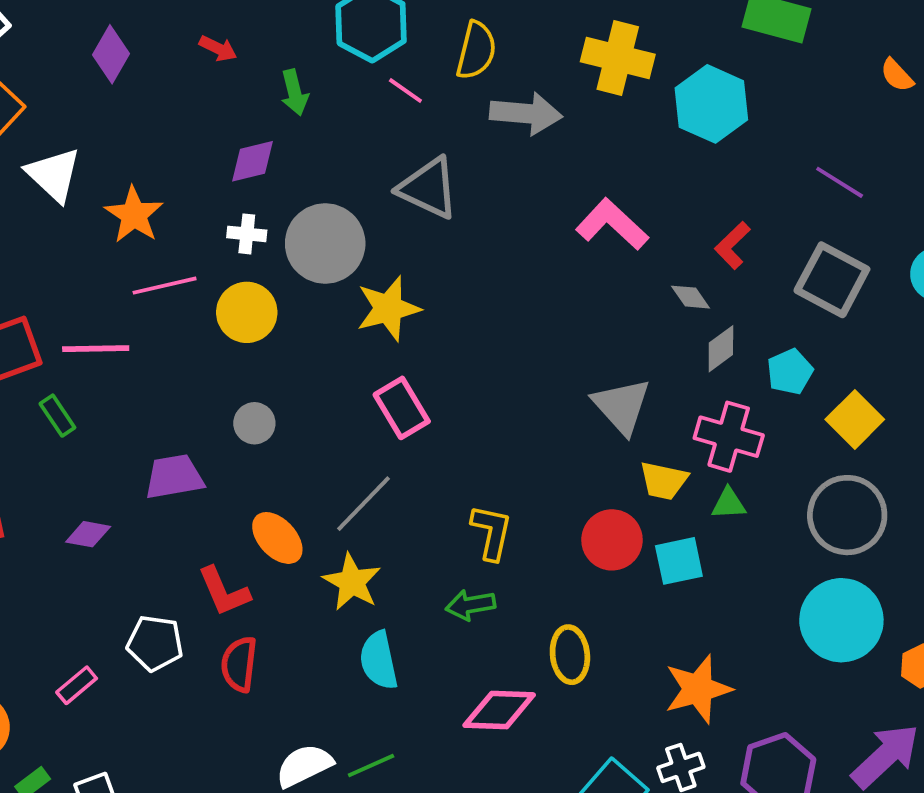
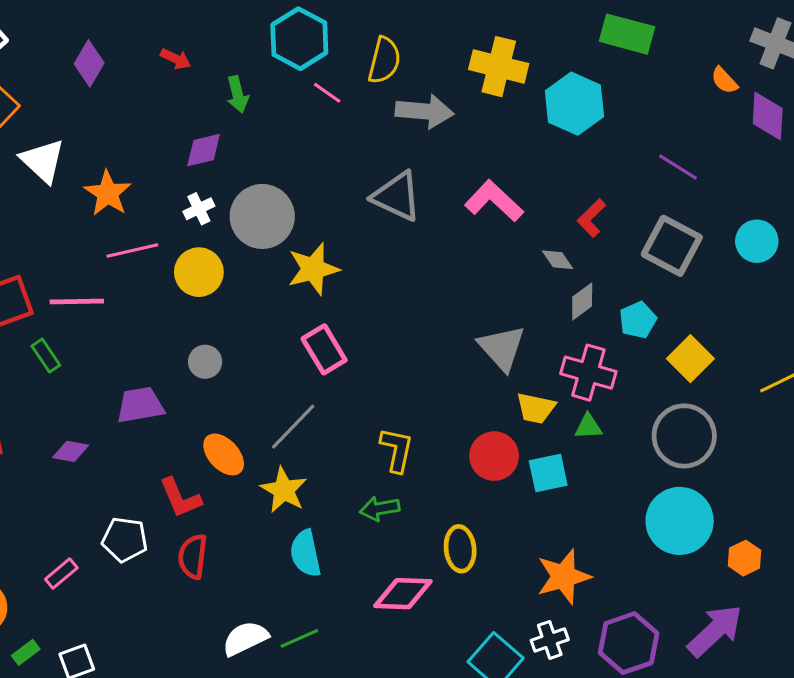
gray triangle: (428, 188) -> (397, 196), moved
white cross: (247, 234) -> (199, 209), turned -32

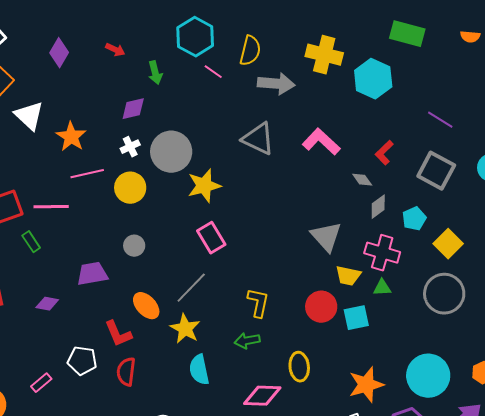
orange semicircle: (724, 80) -> (470, 37), moved, turned -42
cyan circle: (680, 521) -> (428, 376), moved

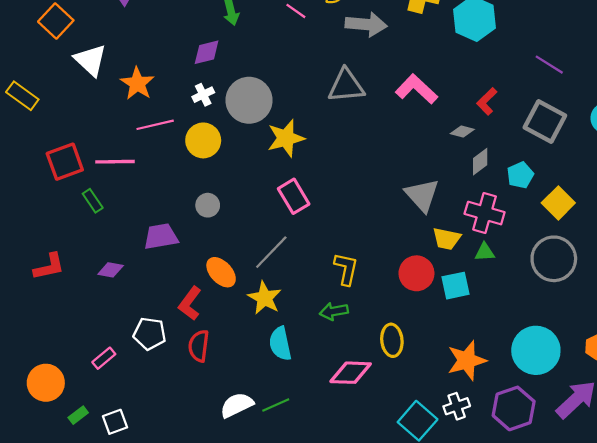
gray triangle: (258, 139) -> (346, 86), turned -30
gray diamond: (362, 180) -> (462, 132), turned -40
red L-shape: (118, 334) -> (190, 303), turned 60

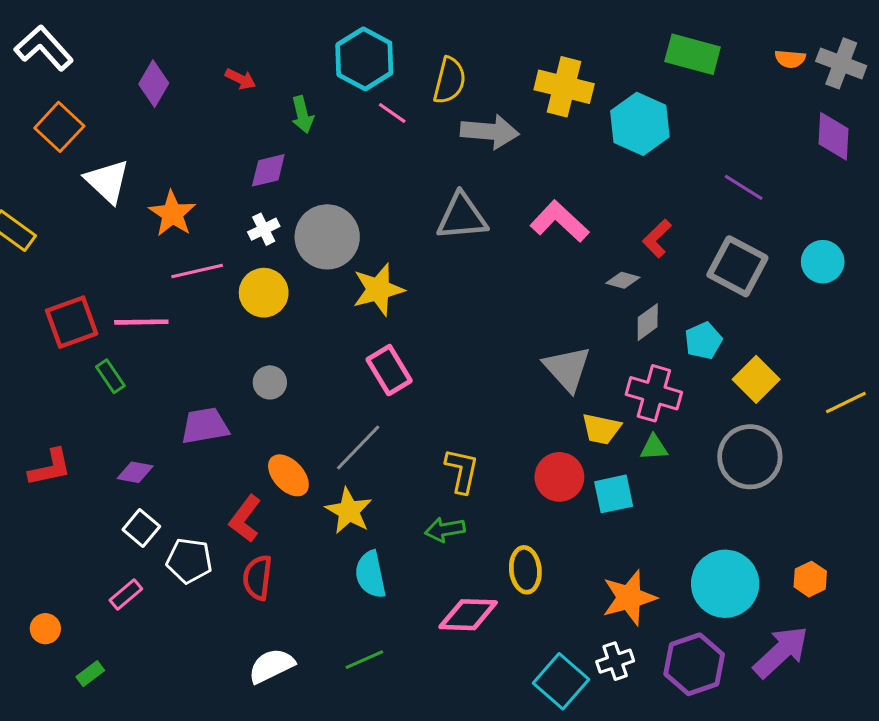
orange circle: (46, 383) -> (45, 629), size x0.6
white semicircle: (237, 405) -> (271, 666), moved
white square: (115, 422) -> (141, 528), moved, turned -30

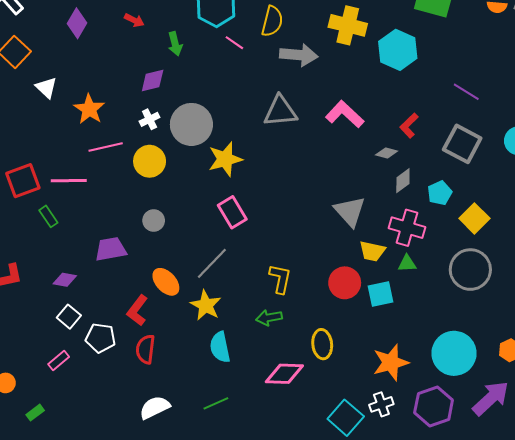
white triangle: (107, 181) -> (46, 88), size x0.7

